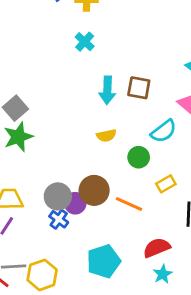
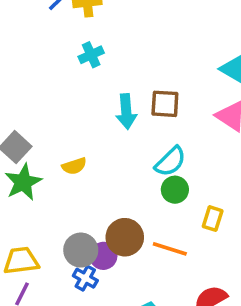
cyan cross: (85, 42) -> (91, 55), turned 30
cyan semicircle: (164, 131) -> (170, 162), moved
yellow semicircle: (106, 136) -> (74, 166), moved
yellow rectangle: (166, 184) -> (213, 219), turned -36

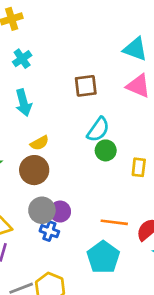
cyan arrow: (126, 112) -> (23, 103), moved
yellow semicircle: (74, 166) -> (40, 143), moved
brown circle: (125, 237) -> (34, 170), moved
orange line: (170, 249) -> (114, 222), moved

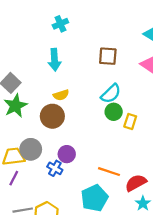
yellow rectangle: (139, 167) -> (130, 121), moved
gray circle: (42, 210) -> (31, 149), moved

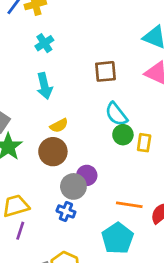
cyan semicircle: (111, 94) -> (116, 114), turned 105
gray circle: (31, 149) -> (73, 186), moved
purple circle: (67, 154) -> (87, 175), moved

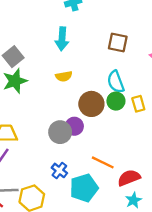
yellow rectangle: (144, 143) -> (138, 104), moved, turned -42
brown circle: (53, 152) -> (91, 104), moved
blue cross: (66, 211) -> (59, 170), moved

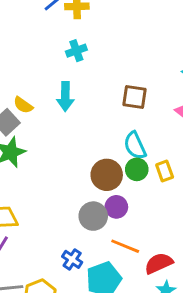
yellow semicircle: (64, 76) -> (23, 105), moved, turned 49
purple circle: (74, 126) -> (116, 207), moved
gray circle: (60, 132) -> (93, 216), moved

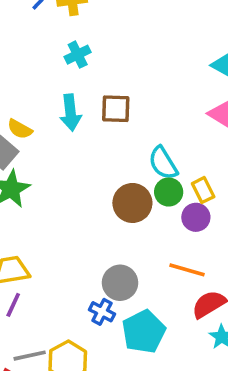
brown square: (135, 97) -> (116, 109), moved
purple circle: (116, 207) -> (196, 217), moved
gray circle: (93, 216) -> (120, 283), moved
orange line: (125, 246) -> (187, 270), moved

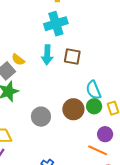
cyan cross: (78, 55) -> (56, 24), size x1.6
purple circle: (196, 217) -> (105, 134), moved
gray circle: (120, 283) -> (41, 117), moved

